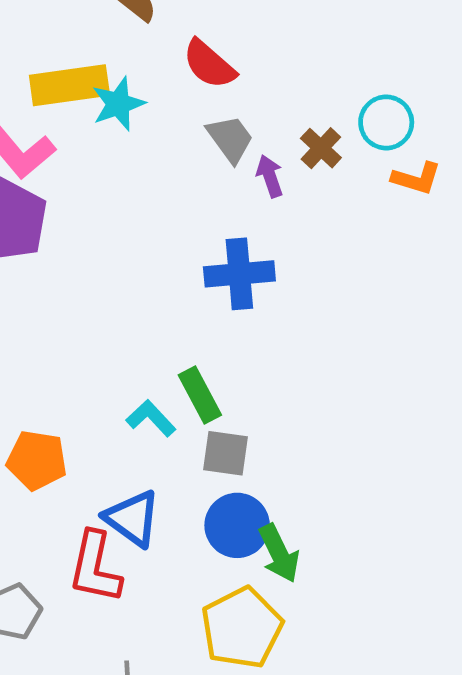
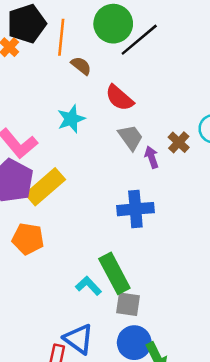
yellow rectangle: (69, 85) -> (45, 187), moved, turned -33
green rectangle: (200, 395) -> (114, 273), size x1.4
orange pentagon: (37, 460) -> (28, 239), moved

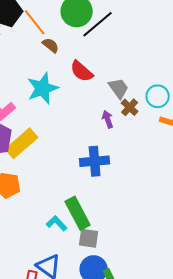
orange line: (61, 37) -> (35, 22), turned -44
cyan star: (71, 119) -> (43, 88), size x1.4
gray trapezoid: (131, 137) -> (119, 88), moved

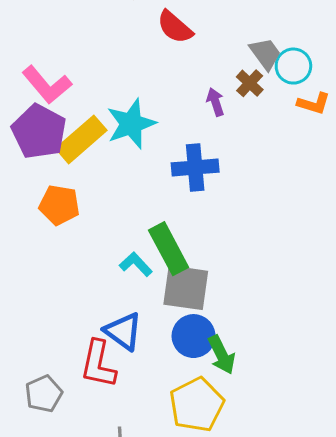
cyan star: (43, 88) -> (131, 124), moved
gray trapezoid: (119, 88) -> (265, 54), moved
gray square: (89, 238) -> (186, 288), size x1.5

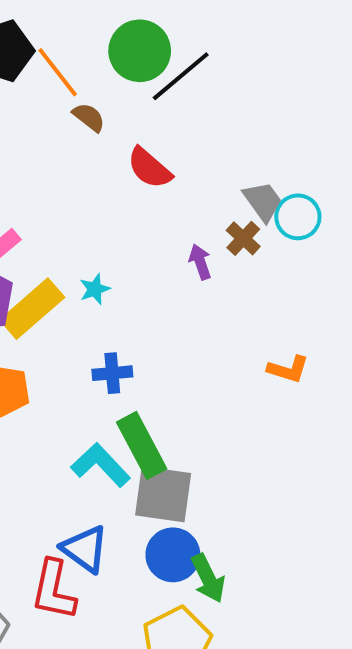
orange L-shape: (314, 104) -> (288, 369), moved
cyan star: (131, 124) -> (95, 289), size x0.5
blue cross: (195, 167) -> (112, 373), moved, size x0.7
cyan L-shape: (136, 264) -> (101, 465), size x1.4

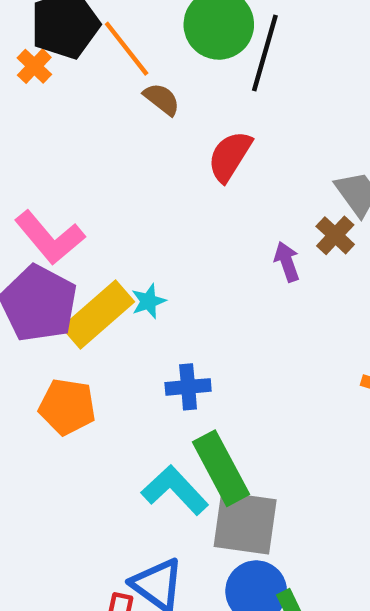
black line: (181, 76) -> (265, 53), turned -34
red semicircle: (149, 168) -> (230, 156), turned 81
cyan star: (95, 289) -> (149, 301), moved

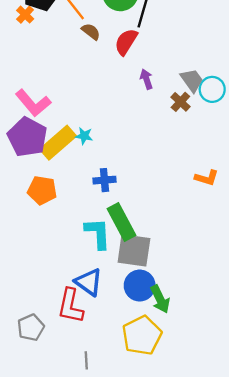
red semicircle: (230, 156) -> (126, 42), moved
purple arrow: (287, 262) -> (146, 79), moved
cyan star: (149, 301) -> (84, 136), turned 30
cyan L-shape: (175, 490) -> (98, 233), turned 40

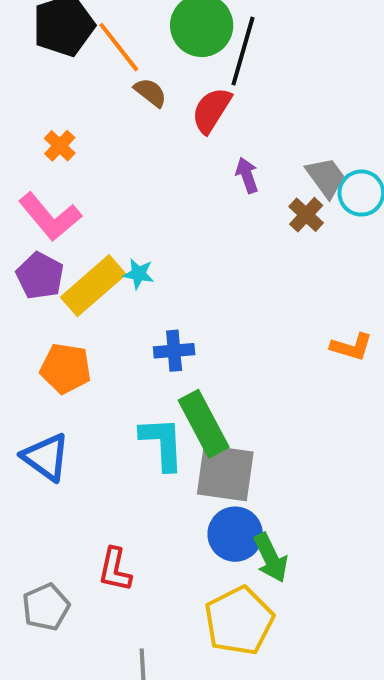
orange cross: (25, 15) -> (60, 146), moved
purple pentagon: (27, 137) -> (40, 276), size x0.7
blue triangle: (89, 282) -> (46, 457), moved
red L-shape: (70, 306) -> (115, 570), size x0.7

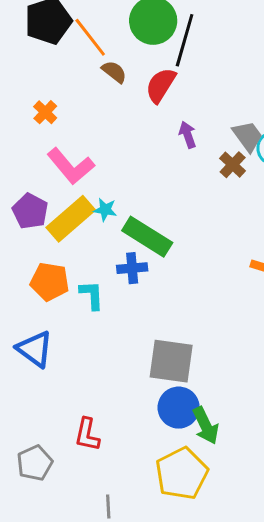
pink L-shape: (50, 217) -> (71, 166), moved
green rectangle: (204, 424) -> (147, 237), moved, turned -30
cyan L-shape: (162, 443) -> (92, 295), moved, size x0.7

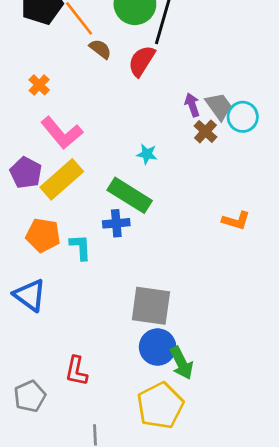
purple arrow: (188, 135) -> (192, 105), moved
cyan star: (105, 210) -> (147, 154), moved

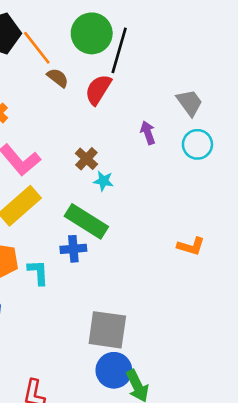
gray trapezoid: (219, 106) -> (190, 103), moved
brown cross: (205, 131) -> (86, 159), moved

